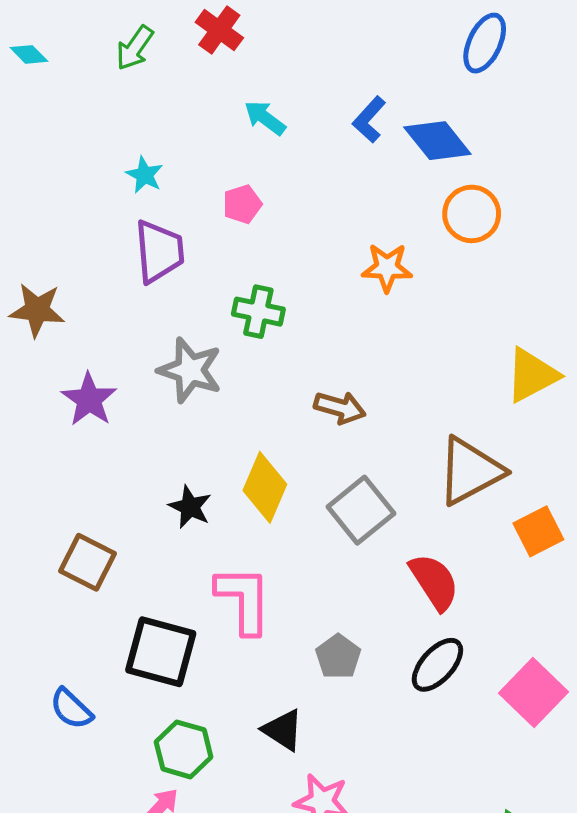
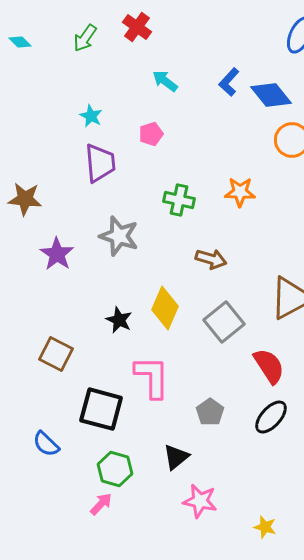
orange star: (387, 268) -> (240, 192), moved
green cross: (258, 312) -> (179, 200), moved
black triangle: (283, 730) -> (176, 457), turned 48

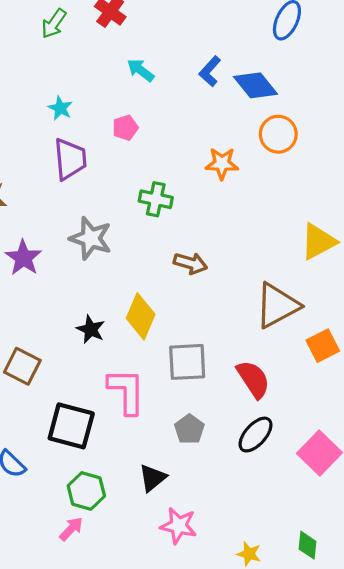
orange star: (240, 192) -> (222, 163), moved
gray square: (224, 322) -> (187, 362), moved, turned 36

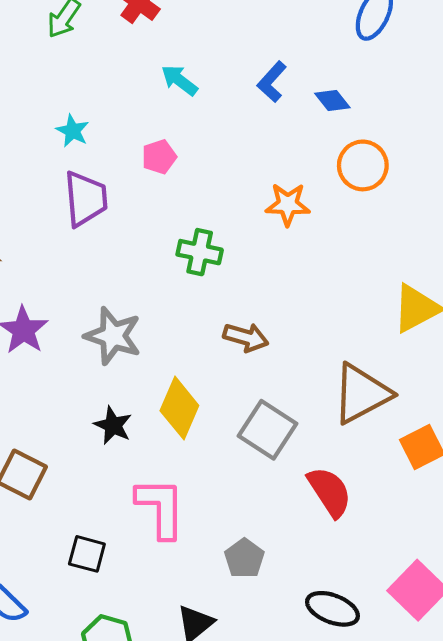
blue diamond: (255, 85) -> (332, 100), size x0.6
gray star: (91, 238) -> (113, 336), moved
gray square: (187, 362) -> (267, 430), moved, turned 36
black square: (71, 426) -> (87, 554), size x0.6
black ellipse: (255, 435) -> (332, 609), moved, turned 69

